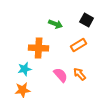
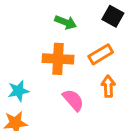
orange cross: (39, 48) -> (58, 59), moved
orange arrow: (80, 74) -> (108, 86), moved, turned 40

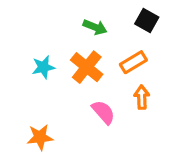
orange cross: (58, 59) -> (87, 67), turned 36
cyan star: (18, 91) -> (43, 67), moved

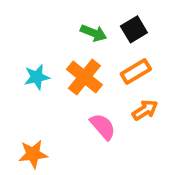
black square: (147, 20) -> (134, 29), moved, turned 30
orange arrow: (142, 97) -> (145, 110), turned 60

